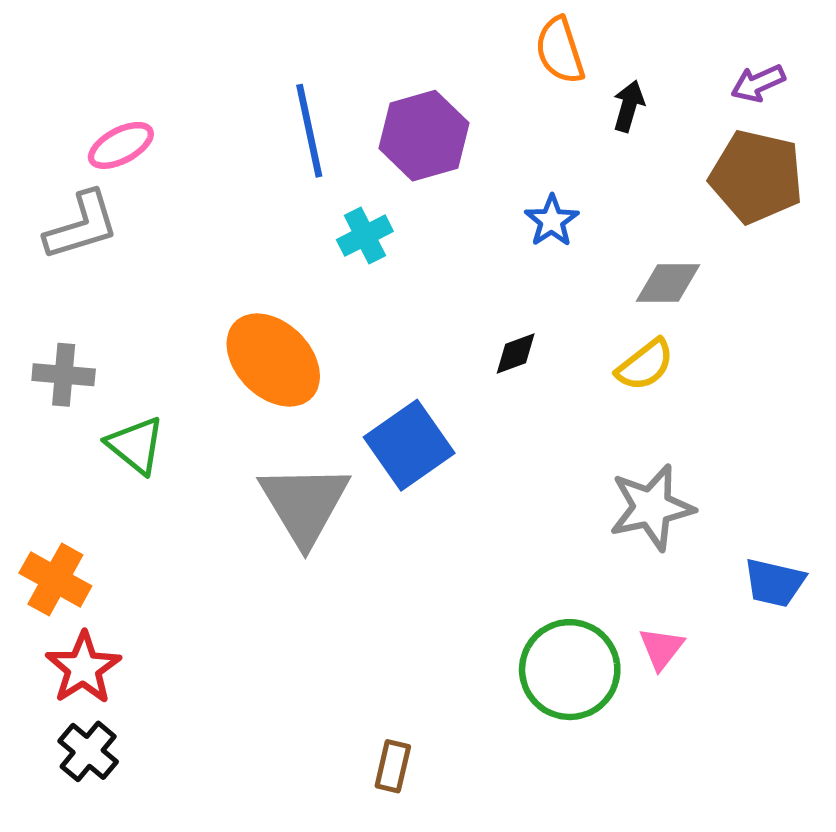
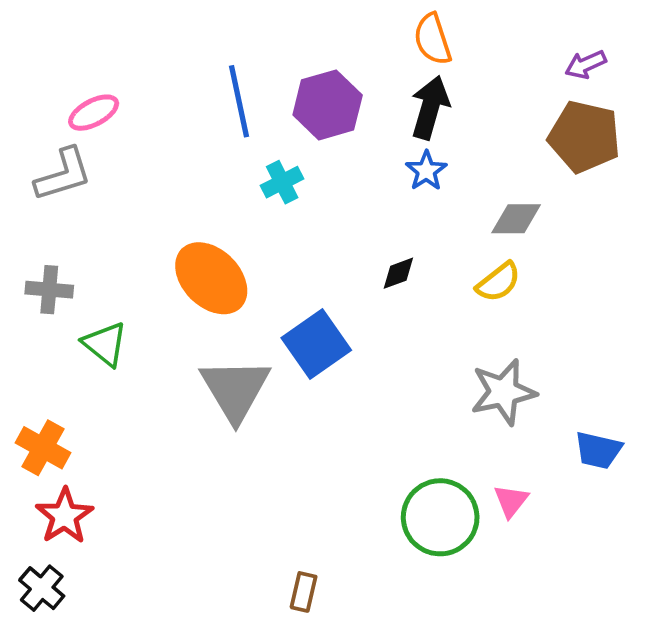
black arrow: (629, 106) -> (430, 108), moved, size x1.6
black cross: (88, 751) -> (42, 588), moved

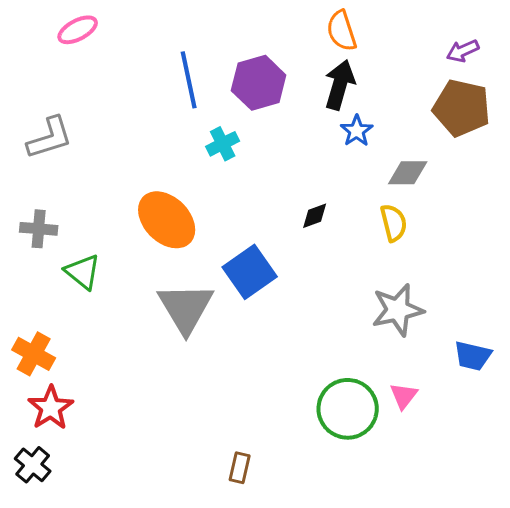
pink ellipse: (94, 113) -> (78, 30), moved
blue star: (426, 171) -> (357, 131), moved
yellow semicircle: (498, 282) -> (394, 223), turned -66

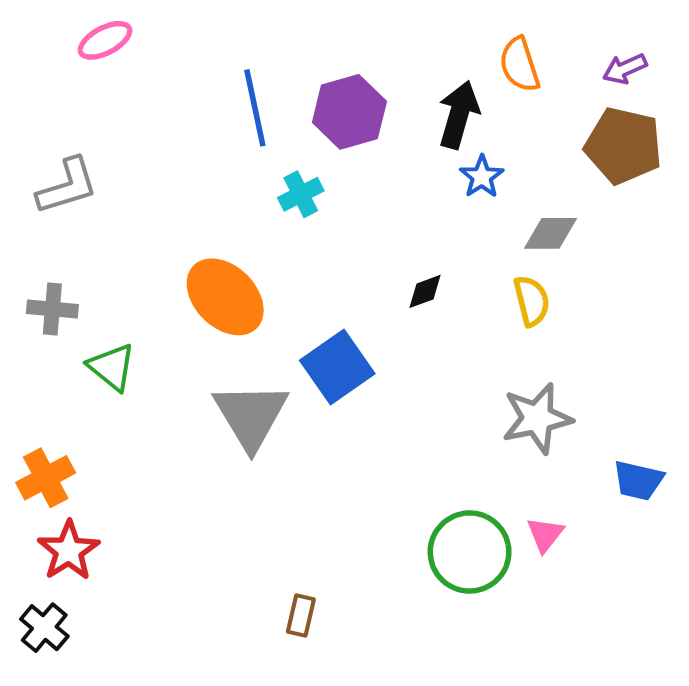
orange semicircle: (342, 31) -> (519, 65), moved
orange cross: (34, 354) -> (46, 478), turned 33
brown rectangle: (240, 468) -> (301, 615), moved

